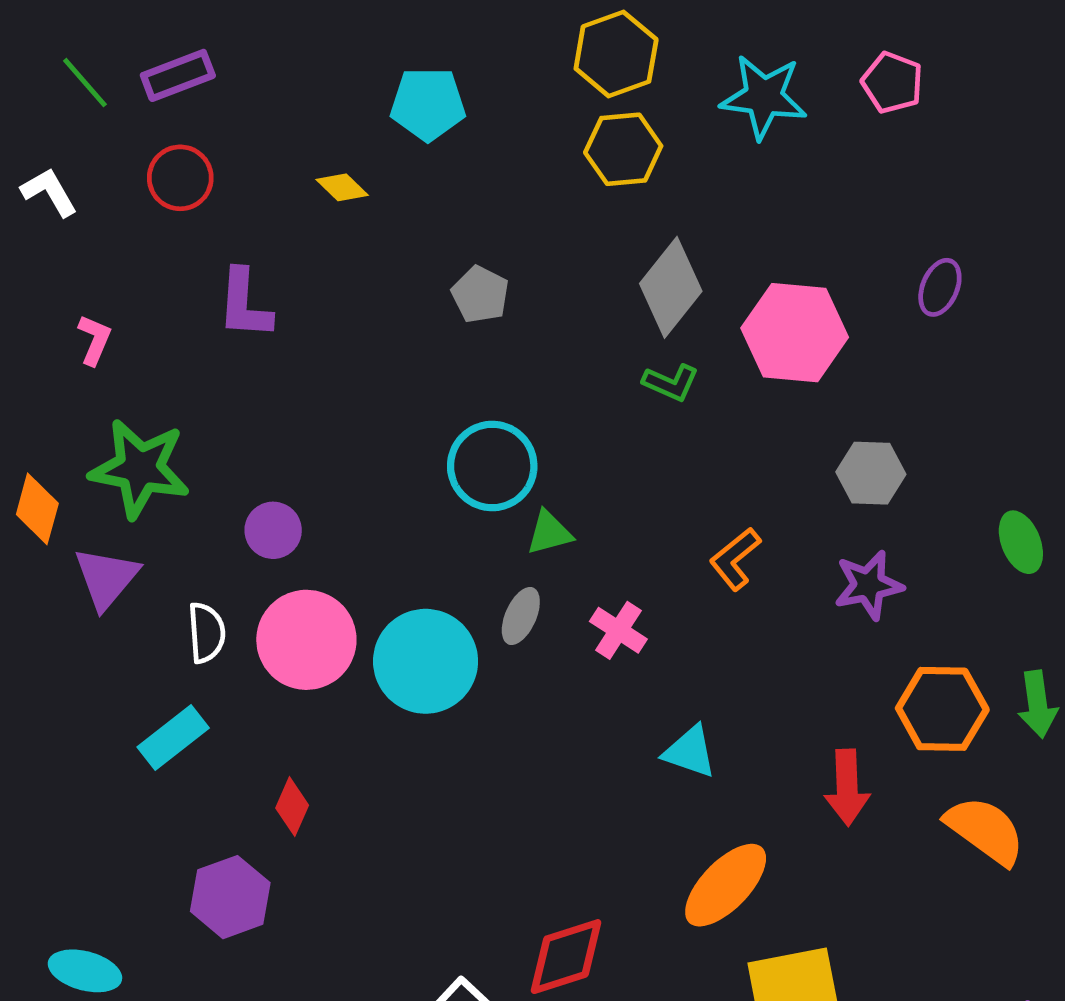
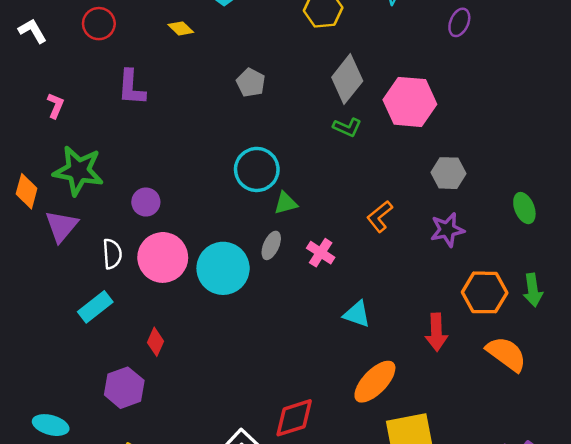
purple ellipse: (940, 287) -> (459, 22), moved

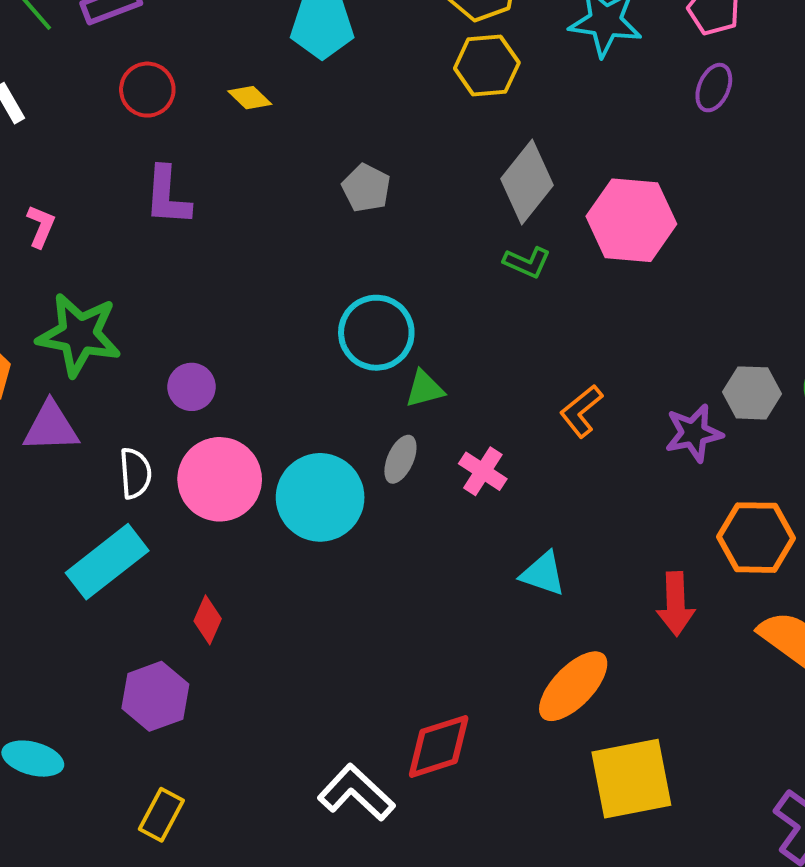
red circle: (99, 24) -> (147, 90), moved
gray hexagon: (448, 173) -> (752, 393), moved
purple triangle: (61, 226) -> (51, 427), turned 48
cyan rectangle: (95, 307) -> (107, 562), size x1.4

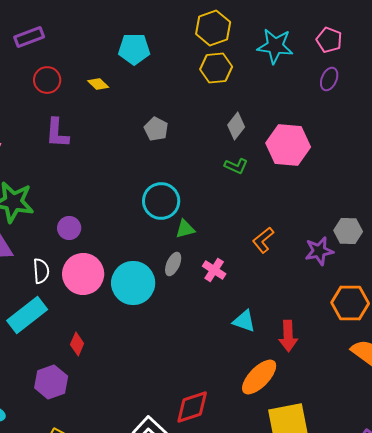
gray diamond: (527, 182) -> (236, 126), size x0.7
red arrow: (676, 604) -> (288, 336), moved

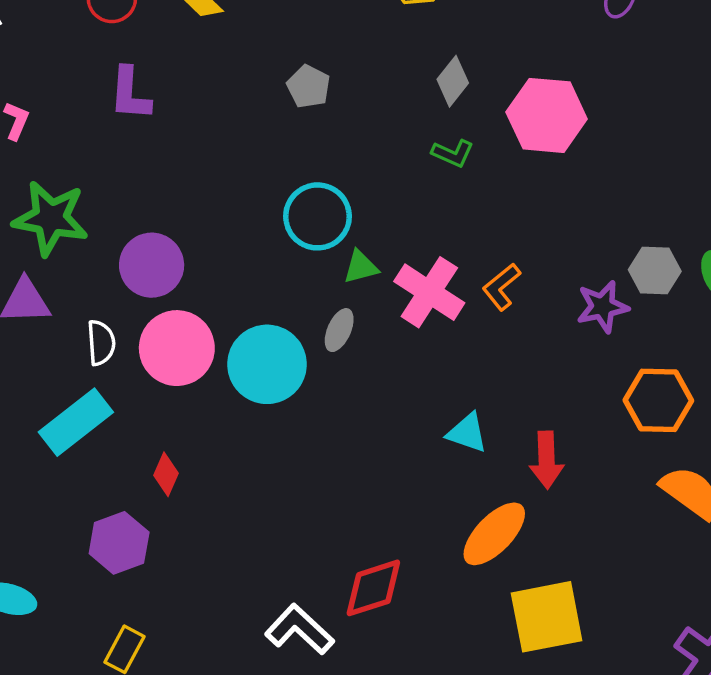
purple circle: (69, 228) -> (152, 265), size x1.5
pink cross: (214, 270) -> (429, 292), moved, size x1.6

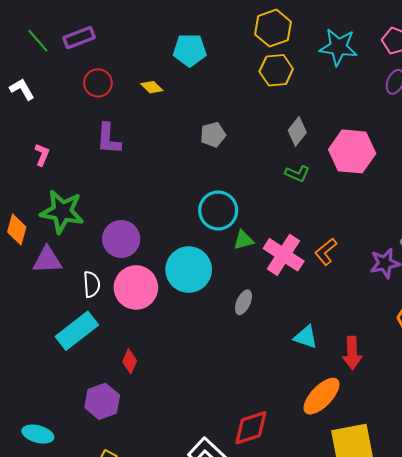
gray pentagon: (308, 87) -> (213, 135), turned 30
gray ellipse: (339, 330) -> (243, 302), moved
cyan circle: (267, 364) -> (189, 270), moved

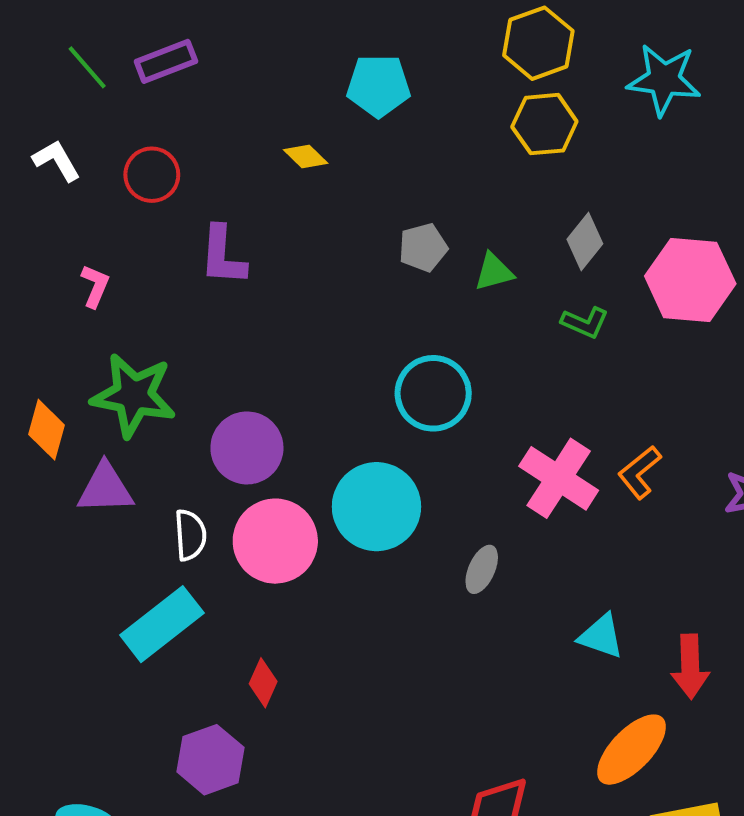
red circle: (98, 83) -> (152, 175), moved
green triangle: (243, 240) -> (494, 272), moved

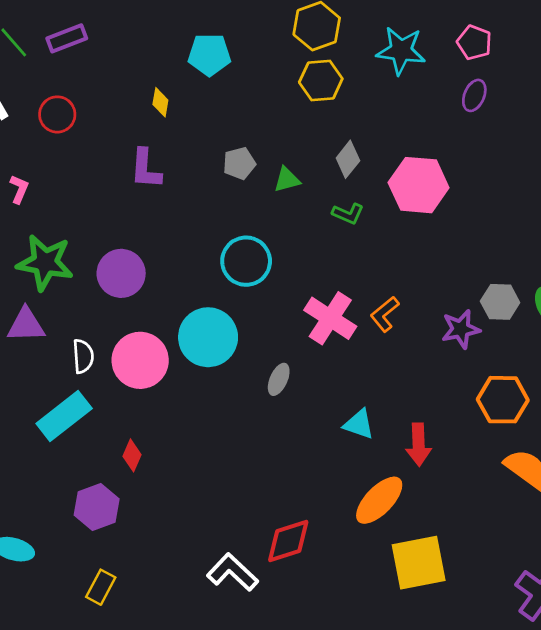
yellow diamond: (306, 156) -> (160, 102), turned 56
purple L-shape: (223, 256) -> (146, 169), moved
purple circle: (247, 448) -> (121, 273), moved

